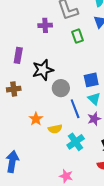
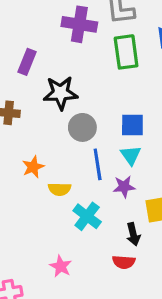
purple cross: (45, 25) -> (79, 24), size x1.5
green rectangle: (78, 36) -> (126, 52), size x1.5
cyan cross: (76, 142) -> (87, 216), turned -30

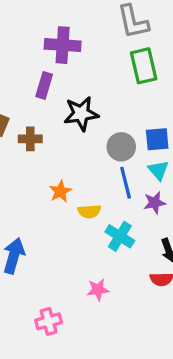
purple cross: (79, 24) -> (63, 45), moved
gray circle: (82, 127) -> (121, 147), moved
pink star: (61, 266) -> (98, 290), turned -30

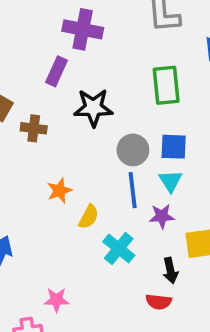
green rectangle: (144, 66) -> (166, 85), moved
yellow semicircle: (89, 211) -> (89, 217), turned -65
pink star: (98, 290) -> (57, 300), moved

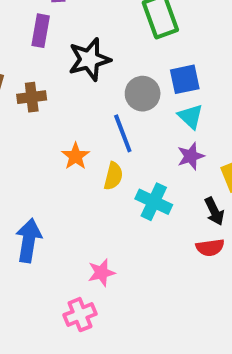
blue line: (133, 190) -> (123, 133), moved

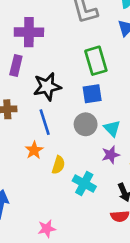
blue square: (185, 79) -> (92, 94), moved
gray circle: (143, 94) -> (86, 124), moved
blue line: (123, 133) -> (45, 122), moved

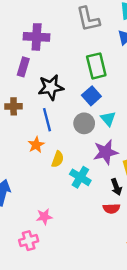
blue square: (92, 94) -> (91, 96), turned -36
cyan triangle: (112, 128) -> (108, 119), moved
purple star: (111, 155) -> (106, 152), size x1.5

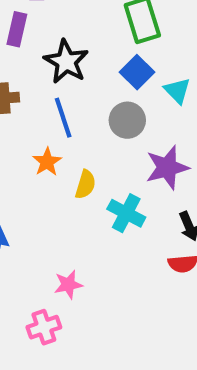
black star: (51, 87) -> (66, 62), turned -30
cyan triangle: (108, 119) -> (177, 91), moved

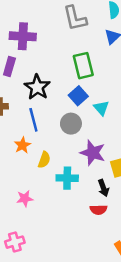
purple star: (167, 168) -> (93, 153), turned 30
cyan cross: (126, 213) -> (67, 178), turned -30
pink star: (68, 285) -> (25, 199), moved

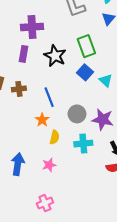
black star: (37, 87) -> (55, 56), moved
gray circle: (71, 124) -> (77, 114), moved
yellow semicircle: (44, 160) -> (54, 137), moved

